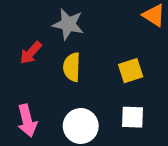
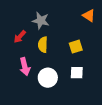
pink arrow: (27, 121) -> (25, 67), moved

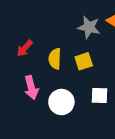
gray star: (41, 21) -> (89, 27), moved
yellow square: (76, 47) -> (84, 61), moved

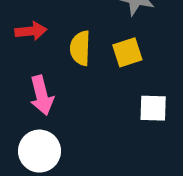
red arrow: (25, 48) -> (31, 31), turned -138
white circle: (61, 102) -> (40, 151), moved

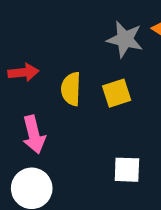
white square: (153, 108) -> (127, 170), moved

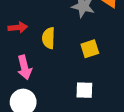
yellow square: (117, 93) -> (90, 49), moved

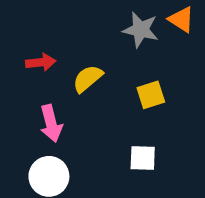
yellow semicircle: (48, 38) -> (88, 79), turned 48

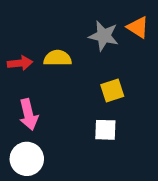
yellow semicircle: (88, 79) -> (58, 58), moved, turned 40
white square: (143, 158) -> (105, 130), moved

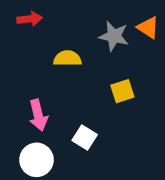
red arrow: (20, 63) -> (30, 19), moved
white square: (105, 130) -> (85, 138), moved, turned 30

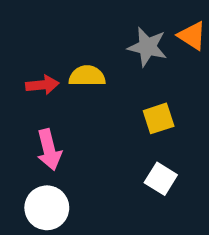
red arrow: (30, 19) -> (42, 85), moved
white square: (85, 138) -> (161, 179), moved

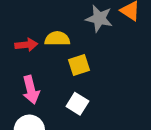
yellow square: (159, 118) -> (79, 65), moved
white square: (161, 179) -> (77, 104), moved

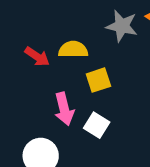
red arrow: (26, 45) -> (37, 57), turned 40
pink arrow: (31, 90) -> (64, 109), moved

